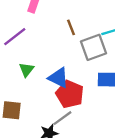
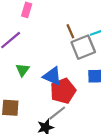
brown line: (71, 27) -> (70, 31), moved
red pentagon: (70, 94) -> (63, 91), turned 30

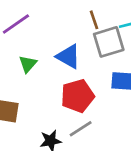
blue triangle: (52, 76) -> (68, 56), moved
gray line: (57, 113) -> (81, 129), moved

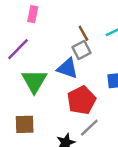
gray square: (109, 42) -> (81, 50), moved, size x0.7
green triangle: (28, 64) -> (34, 81), size x1.6

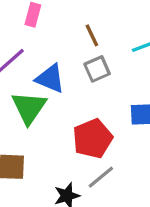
brown line: (83, 33) -> (92, 35), moved
blue triangle: (68, 68) -> (50, 79), moved

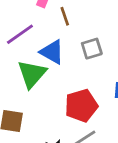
brown line: (92, 35) -> (65, 16), moved

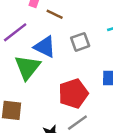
brown line: (65, 16) -> (55, 14), turned -42

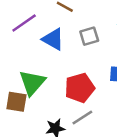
green triangle: (28, 67) -> (32, 83), moved

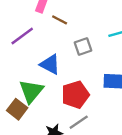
blue triangle: (53, 39) -> (50, 64), moved
brown square: (16, 102) -> (17, 109), turned 30

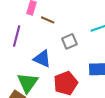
purple line: (22, 36) -> (17, 36), turned -35

